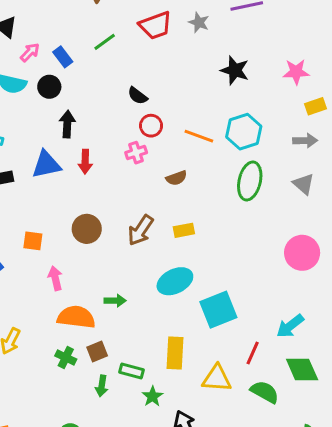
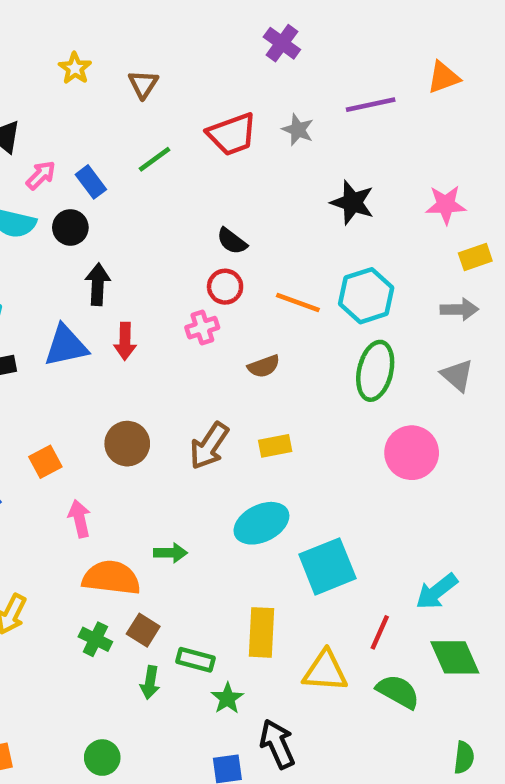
black semicircle: (138, 96) -> (232, 241), moved
orange square: (33, 241) -> (45, 462), turned -36
pink circle: (302, 253) -> (412, 453), moved
brown square: (97, 352) -> (143, 630), turned -36

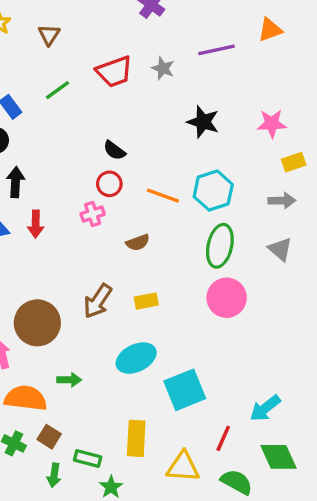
brown circle: (127, 444) -> (37, 323), moved, size x1.4
pink circle: (412, 453) -> (227, 298), moved

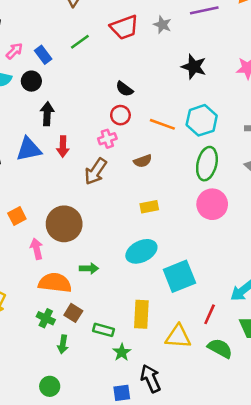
brown arrow: (98, 301) -> (96, 171), moved
green arrow: (54, 475) -> (63, 344), moved

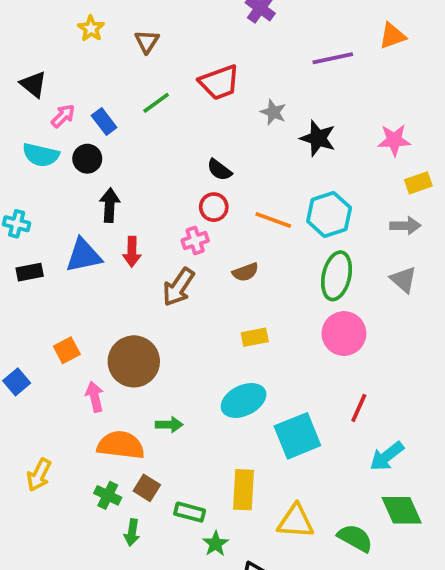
gray star: (162, 25) -> (273, 112), moved
red line: (210, 314) -> (359, 408), moved

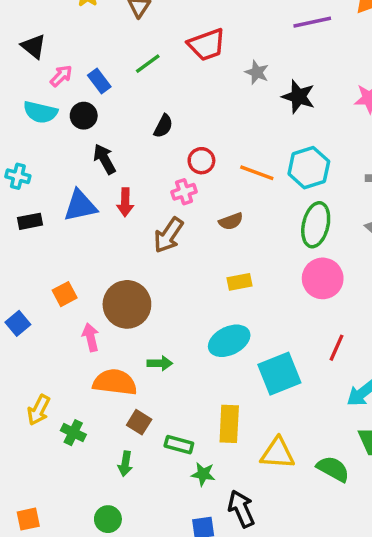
black semicircle: (219, 170) -> (163, 126), moved, turned -100
black arrow: (110, 205) -> (104, 159), turned -32
green cross: (108, 495) -> (73, 433), moved
green star: (216, 544) -> (203, 474), turned -30

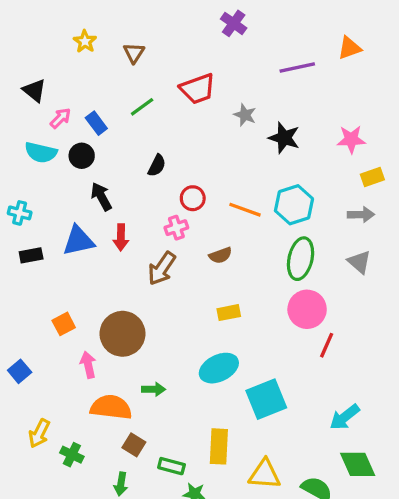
blue square: (18, 323) -> (20, 371), moved
red line: (336, 348) -> (327, 345), moved

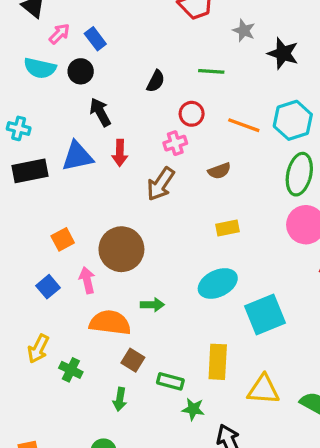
green line: (142, 107) -> (211, 71), moved, turned 40
black rectangle: (31, 255) -> (30, 171), size x1.5
blue square: (20, 371) -> (48, 287), moved

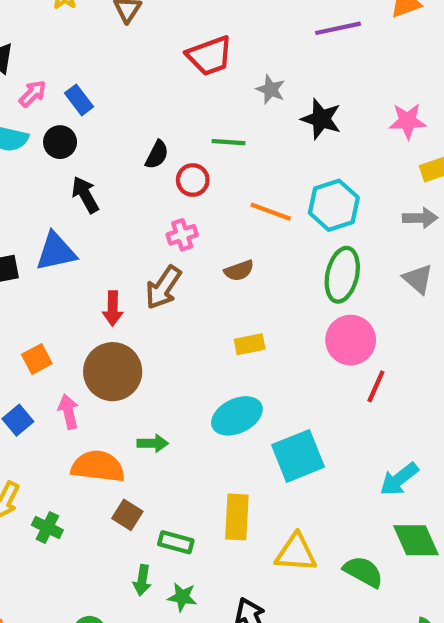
red circle: (192, 114) -> (193, 180), moved
red arrow: (120, 153) -> (113, 308), moved
green arrow: (120, 399) -> (142, 580), moved
green star: (193, 409) -> (182, 597), moved

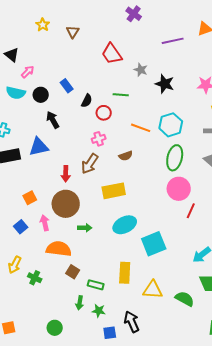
red trapezoid: (210, 56) -> (112, 54), turned 75
blue rectangle: (79, 100) -> (67, 86), moved
yellow rectangle: (250, 344) -> (114, 191), moved, size x1.6
green arrow: (153, 443) -> (85, 228), moved

